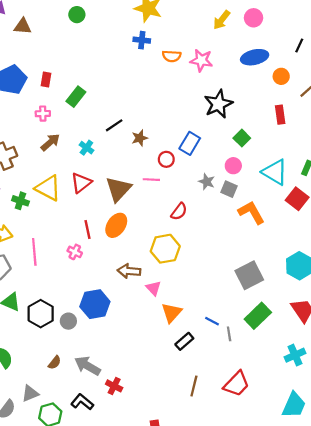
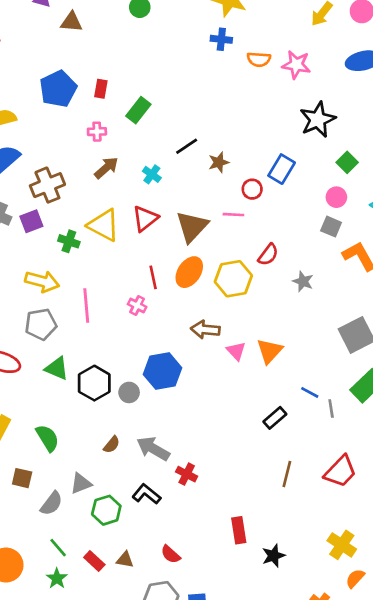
gray star: (207, 182) -> (303, 281), moved
yellow hexagon: (165, 249) -> (233, 279), moved
orange triangle: (172, 313) -> (270, 351), moved

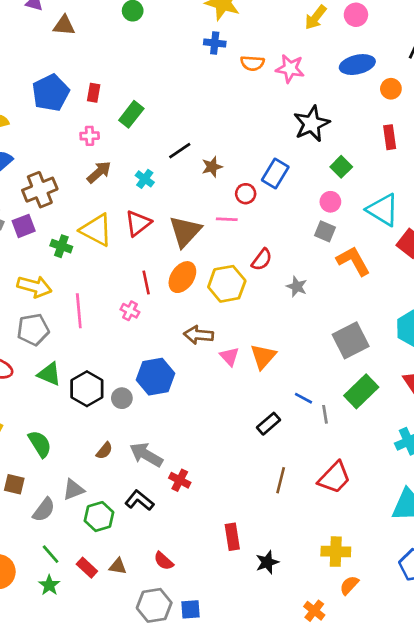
yellow cross: (342, 545) -> (336, 552), turned -32

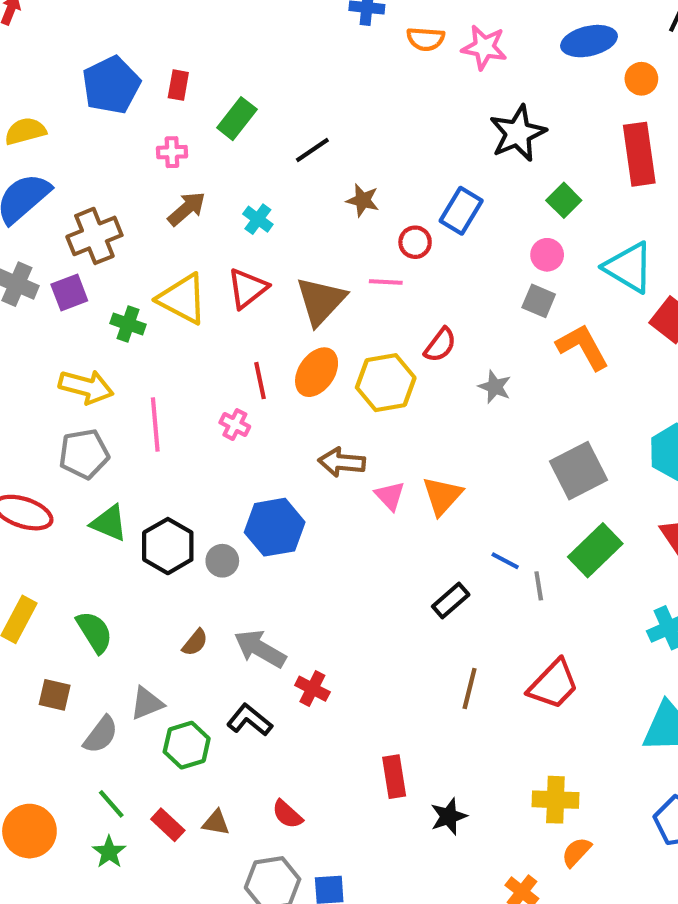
red rectangle: (390, 137) -> (639, 154), size x1.6
black line: (180, 151) -> (312, 150), moved
brown star: (212, 167) -> (363, 200), turned 30

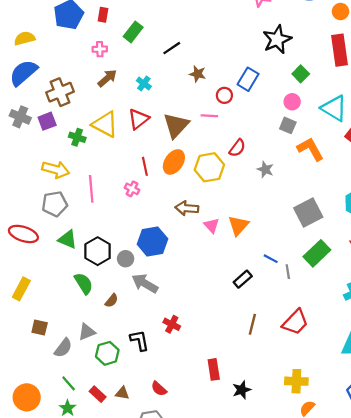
green semicircle: (94, 632) -> (84, 283), moved
gray arrow: (260, 649) -> (145, 283), moved
black L-shape: (250, 720) -> (140, 340), turned 40

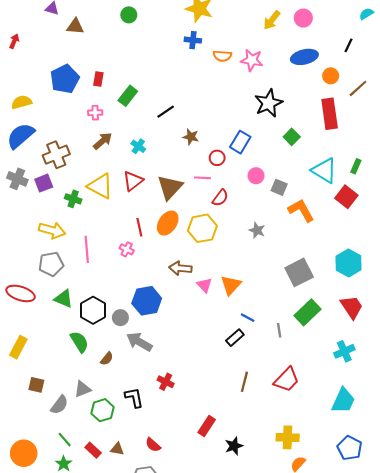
pink circle: (292, 102) -> (256, 176), moved
red semicircle: (237, 148) -> (220, 198), moved
blue line: (271, 259) -> (248, 318), moved
red rectangle: (214, 369) -> (207, 426), turned 42

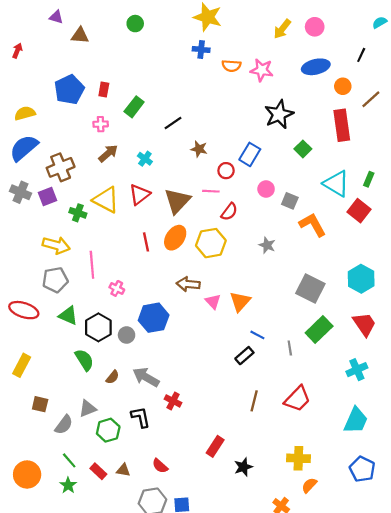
pink cross: (127, 249) -> (117, 288), moved
gray square: (299, 272) -> (310, 288), turned -36
gray arrow: (139, 342) -> (146, 377), moved

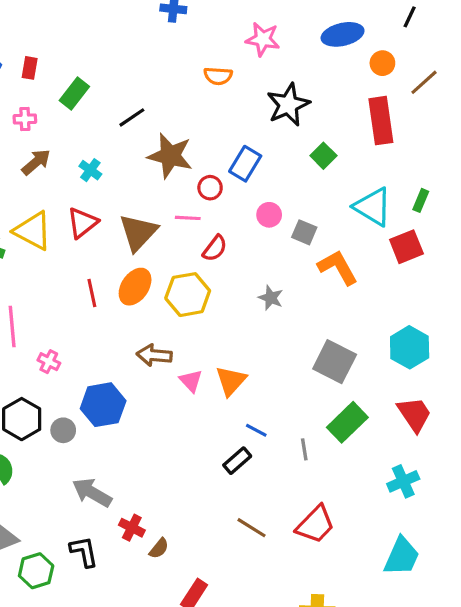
orange semicircle: (231, 66) -> (218, 76), moved
brown star: (199, 149) -> (170, 156), size x1.8
red square: (359, 211) -> (406, 247), turned 30
brown semicircle: (112, 377) -> (159, 548), moved
brown line: (254, 401) -> (252, 528), turned -72

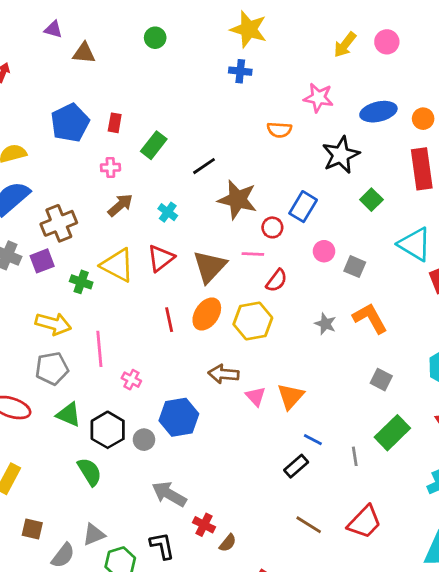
blue ellipse: (343, 34) -> (378, 112), moved
orange L-shape: (338, 267) -> (370, 318), moved
gray square: (335, 362) -> (381, 380), size x0.6

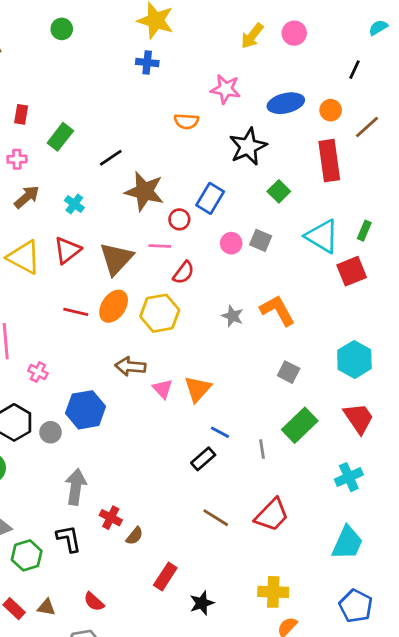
gray square: (355, 267) -> (261, 240), moved
red line: (169, 320) -> (76, 312), turned -65
gray arrow: (169, 494) -> (76, 487), turned 68

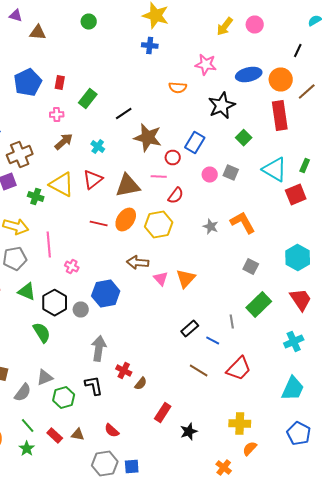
orange circle: (331, 110) -> (281, 80), size x1.5
brown triangle: (116, 259) -> (128, 186), turned 36
blue line: (220, 432) -> (213, 340), moved

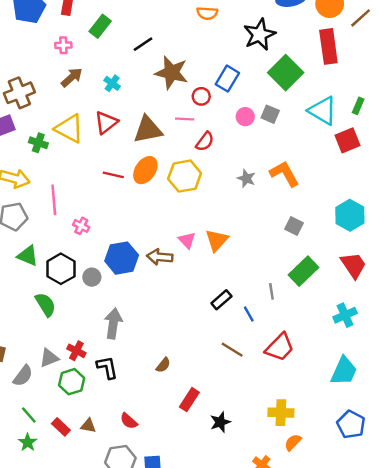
green square: (244, 138) -> (286, 73), size x1.8
brown arrow: (138, 262) -> (160, 257), moved
blue line: (213, 340) -> (249, 314), turned 32
red cross: (124, 370) -> (76, 351), moved

